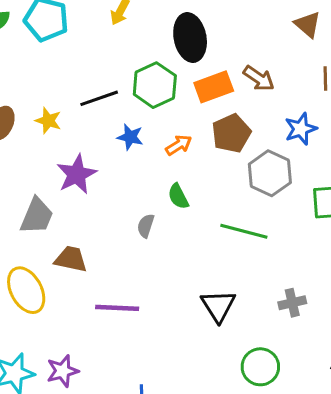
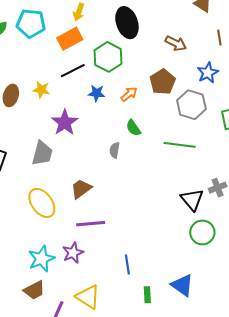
orange rectangle: (214, 87) -> (70, 39), moved
brown trapezoid: (71, 259) -> (81, 189), moved, turned -40
black triangle: (218, 306) -> (192, 200), moved
purple line: (117, 308) -> (91, 224), moved

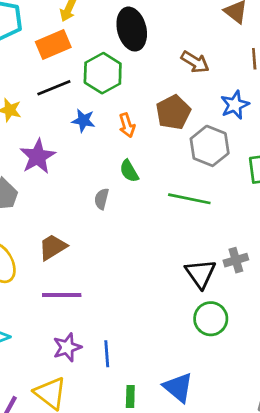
orange arrow: (129, 94) -> (127, 125), turned 108
purple star: (73, 253) -> (67, 347), moved

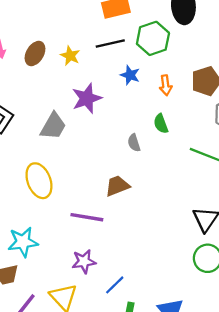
gray semicircle: (102, 199) -> (134, 143), turned -42
brown trapezoid: (53, 247) -> (117, 186), moved
blue line: (107, 354) -> (115, 285), moved, turned 40

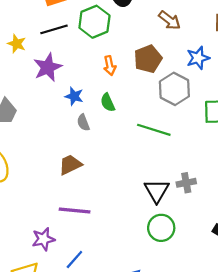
blue star: (130, 75) -> (74, 96), moved
purple star: (87, 98) -> (48, 67), moved
purple line: (87, 217) -> (75, 211), moved

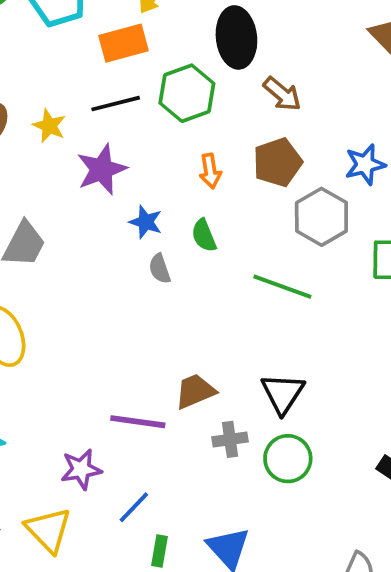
brown arrow: (170, 20) -> (282, 94), moved
brown trapezoid: (70, 165) -> (195, 391), moved
gray cross: (186, 183) -> (230, 439), moved

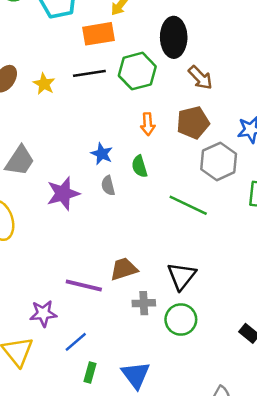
purple star: (102, 169) -> (63, 194), moved

